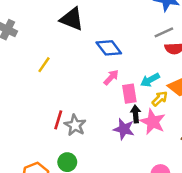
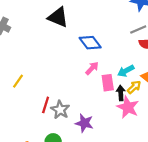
yellow line: (44, 65) -> (18, 81), moved
black arrow: (136, 114) -> (121, 93), moved
purple star: (124, 129) -> (84, 123), moved

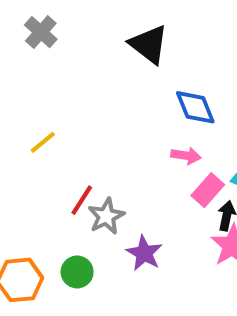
pink arrow: (92, 68) -> (186, 156), turned 40
pink rectangle: (108, 83) -> (208, 190), turned 35

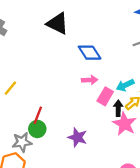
gray star: (106, 216) -> (22, 142), moved, turned 30
green circle: (77, 272) -> (37, 129), moved

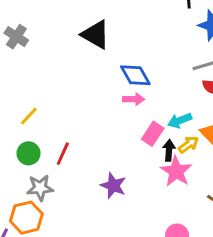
pink arrow: (90, 80) -> (134, 99), moved
green circle: (37, 129) -> (28, 153), moved

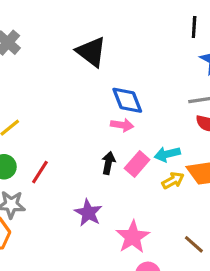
black arrow: (169, 150) -> (108, 163), moved
pink star: (176, 171) -> (133, 237), moved

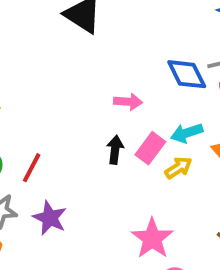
blue diamond: (127, 100) -> (187, 74), moved
yellow arrow: (173, 180) -> (179, 168), moved
purple star: (88, 213) -> (50, 218), moved

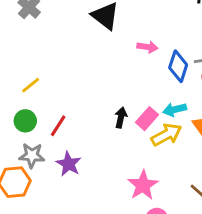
blue diamond: (187, 74) -> (178, 66), turned 40
pink arrow: (128, 102) -> (147, 47), moved
yellow arrow: (179, 168) -> (167, 135), size x1.5

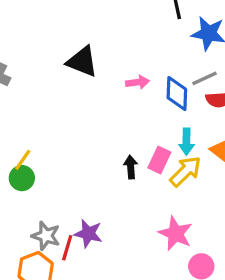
cyan arrow: (175, 110) -> (186, 142), turned -60
green circle: (25, 121) -> (22, 178), moved
red line: (58, 126) -> (67, 248), moved
gray star: (32, 155) -> (46, 236), turned 30

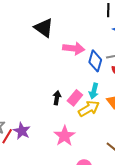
pink arrow: (138, 82) -> (74, 48), size x1.5
pink star: (176, 234) -> (64, 136), moved

